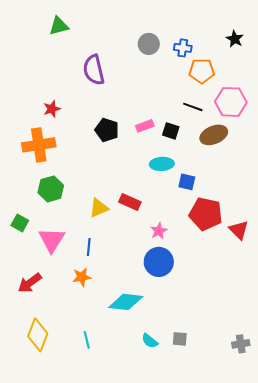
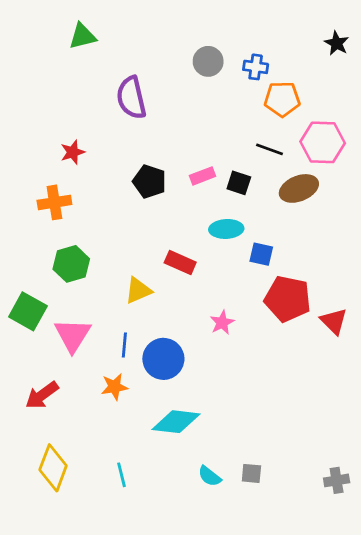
black star: (235, 39) -> (337, 43), moved
orange cross: (39, 145) -> (54, 202), size x0.7
red rectangle: (130, 202) -> (180, 262), moved
green square: (20, 223) -> (28, 311), size x1.5
blue circle: (159, 262) -> (163, 359), moved

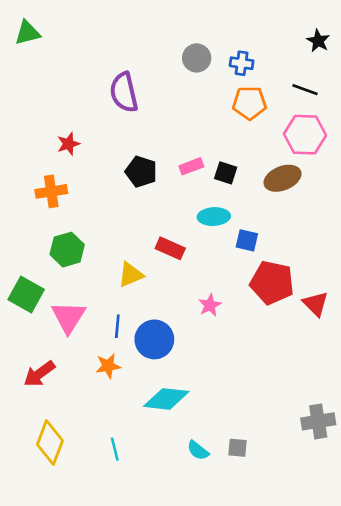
green triangle: (82, 36) -> (27, 33), moved
orange pentagon: (282, 99) -> (249, 103), moved
black line: (270, 149) -> (305, 90), moved
gray cross: (337, 480) -> (318, 421), moved, size x1.4

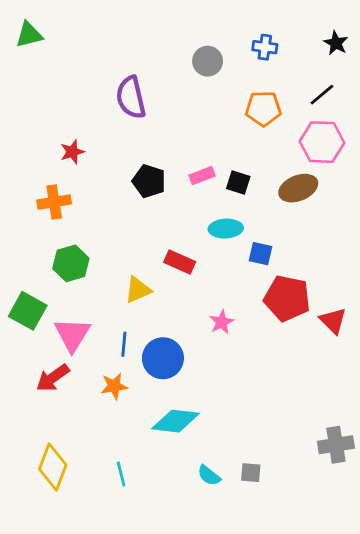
blue cross: (242, 63) -> (265, 47), moved
black line: (305, 90) -> (322, 95), turned -60
red arrow: (39, 374) -> (53, 378), moved

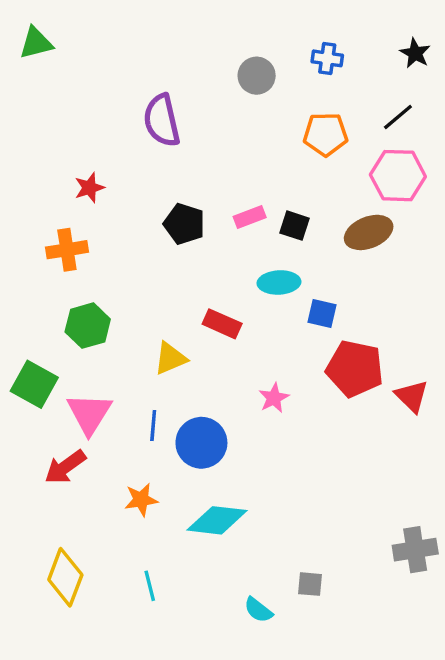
orange star: (114, 386) -> (141, 500), moved
cyan semicircle: (209, 475) -> (258, 610), moved

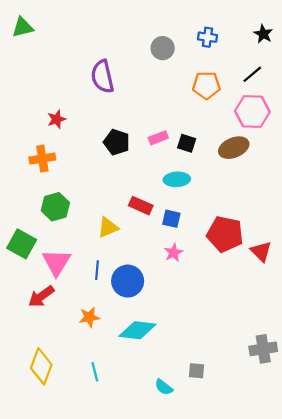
blue square: (322, 313) -> (171, 219), moved

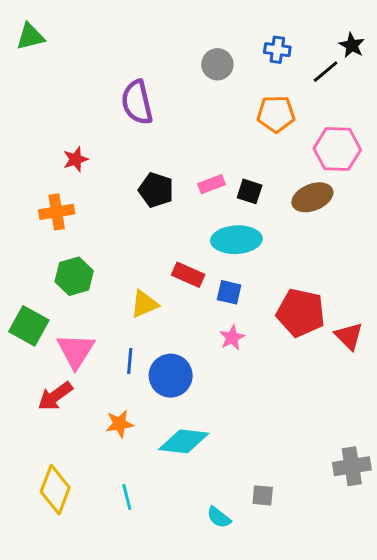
black line: (252, 74) -> (326, 72), moved
cyan ellipse: (177, 179) -> (236, 240), size x1.4

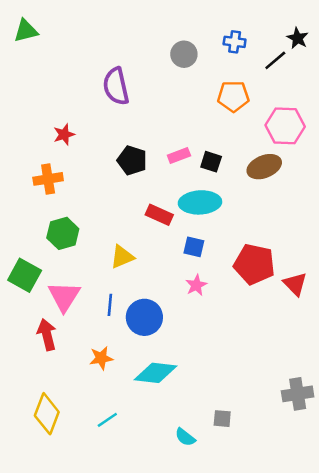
red rectangle: (188, 275) -> (159, 215), moved
red arrow: (55, 396) -> (47, 335), turned 112
cyan line: (127, 497) -> (107, 420), turned 70

